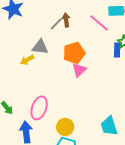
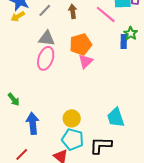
gray line: (56, 24) -> (45, 10), moved
yellow arrow: (27, 60) -> (18, 16), moved
pink ellipse: (39, 108) -> (46, 58), moved

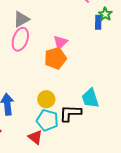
gray triangle: (47, 38) -> (21, 19), turned -36
orange pentagon: (81, 44) -> (55, 58), moved
black L-shape: (101, 145) -> (70, 113), moved

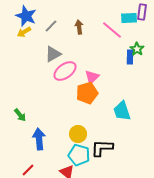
pink ellipse: (20, 39) -> (65, 71), moved, turned 35
cyan trapezoid: (90, 98) -> (122, 111), moved

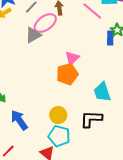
pink ellipse: (65, 71) -> (45, 23), moved
blue arrow: (39, 139) -> (19, 120), turned -30
black L-shape: (102, 148) -> (91, 119), moved

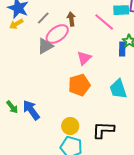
pink triangle: (72, 58) -> (84, 58), moved
cyan trapezoid: (102, 92) -> (118, 89), moved
blue arrow: (19, 120) -> (31, 110), moved

